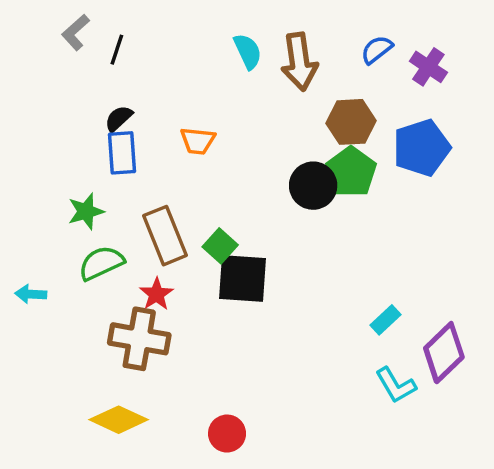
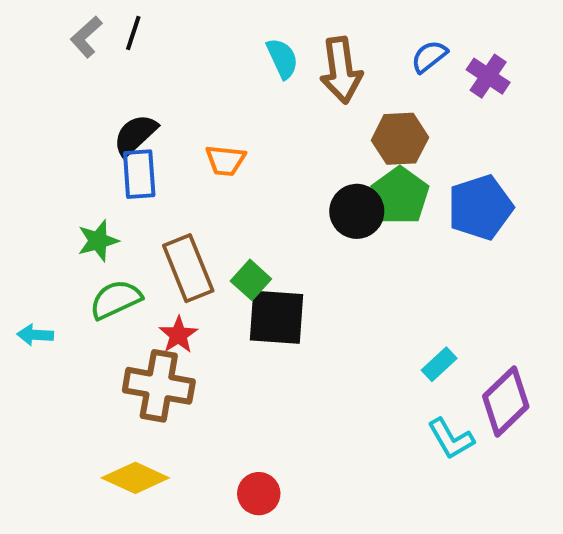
black line: (117, 50) -> (133, 33), moved
black semicircle: (119, 118) -> (135, 135), size x1.4
blue pentagon: (422, 148) -> (480, 207), moved

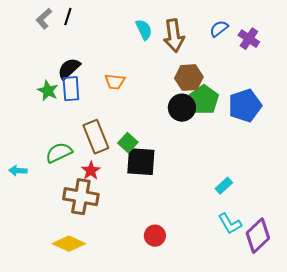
brown hexagon: (400, 139) -> (189, 78), moved
green star: (98, 241) -> (48, 91), moved, turned -30
purple diamond: (506, 401) -> (258, 236), moved
red circle: (259, 494) -> (155, 236), moved

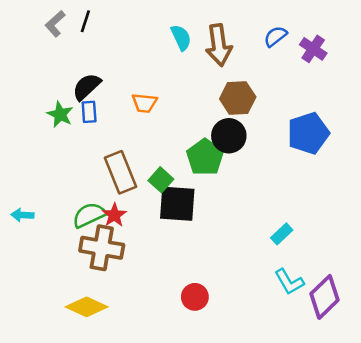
blue rectangle: (71, 89) -> (89, 112), size x0.7
green pentagon: (204, 100) -> (205, 157), moved
green semicircle: (59, 153) -> (89, 215), moved

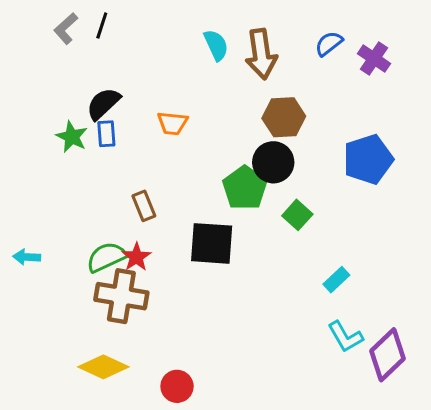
brown rectangle: (121, 172) -> (144, 206), size x0.6
green square: (161, 180) -> (297, 215), moved
red circle: (195, 297) -> (177, 386), moved

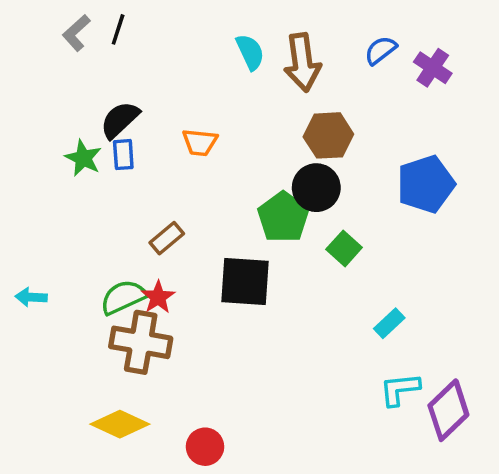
brown rectangle: (144, 206) -> (167, 238), turned 72
cyan L-shape: (345, 337) -> (400, 389), turned 114

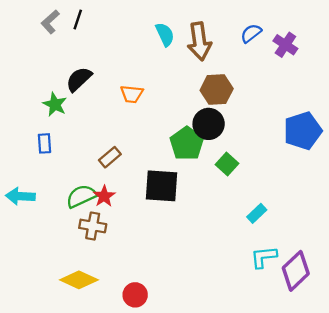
blue rectangle: (123, 155) -> (44, 143), moved
blue pentagon: (426, 184) -> (303, 131), moved
cyan arrow: (31, 297) -> (20, 196), size x1.4
brown cross: (141, 342) -> (93, 226), size x0.7

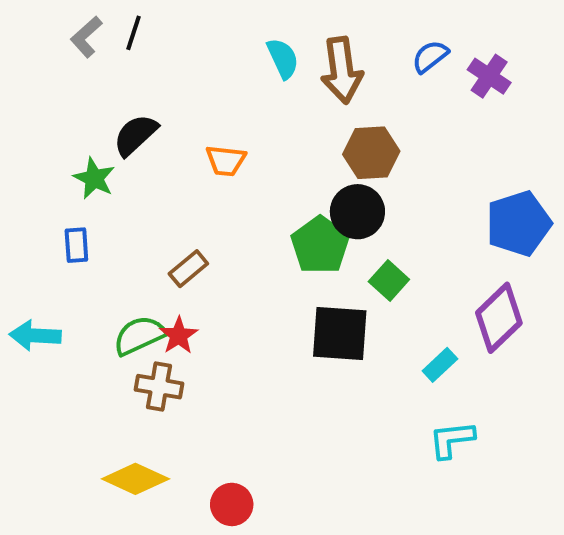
black square: (162, 186) -> (340, 334), moved
purple diamond: (296, 271) -> (499, 318), moved

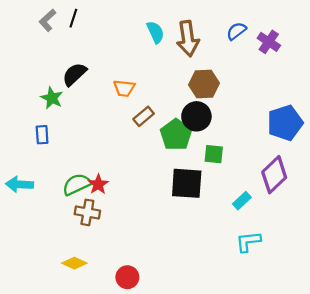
brown rectangle: (188, 269) -> (144, 116), moved
green square: (389, 280) -> (214, 154), turned -36
yellow diamond: (135, 479) -> (74, 263), size x0.7

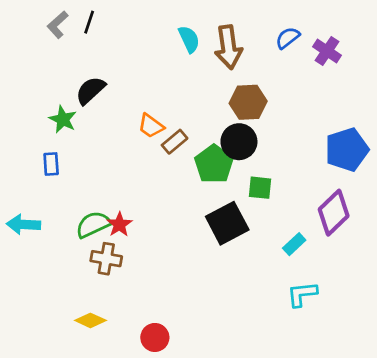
orange trapezoid: (124, 88) -> (151, 126), moved, turned 30
black square: (187, 183) -> (227, 223), turned -32

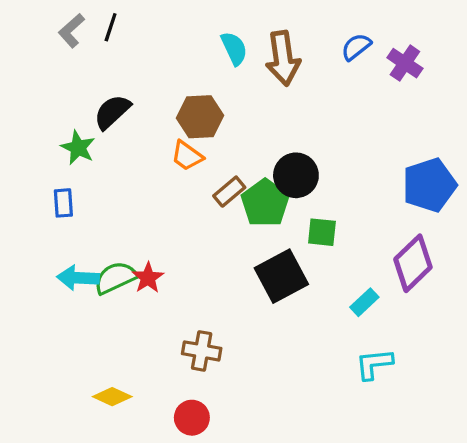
brown hexagon: (248, 102) -> (200, 117), moved
brown rectangle: (175, 142) -> (229, 192), moved
cyan arrow: (23, 224) -> (78, 278), moved
brown cross: (106, 259) -> (202, 351), moved

